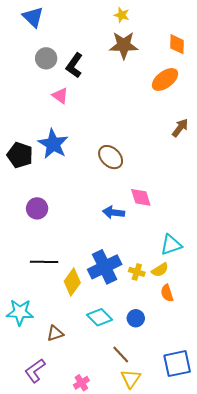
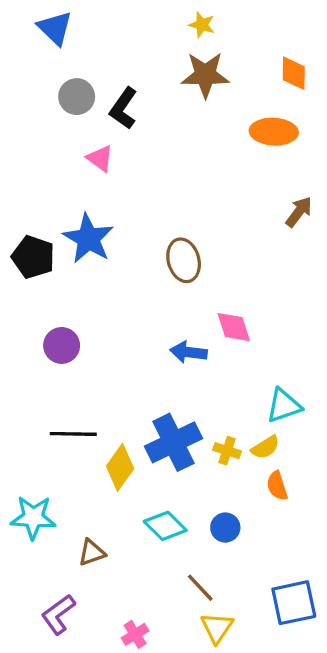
orange ellipse: (165, 79) -> (274, 132), turned 40
brown ellipse: (111, 157) -> (184, 260), turned 30

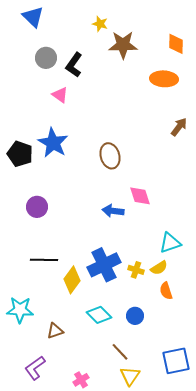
yellow star: (202, 25) -> (100, 24), moved

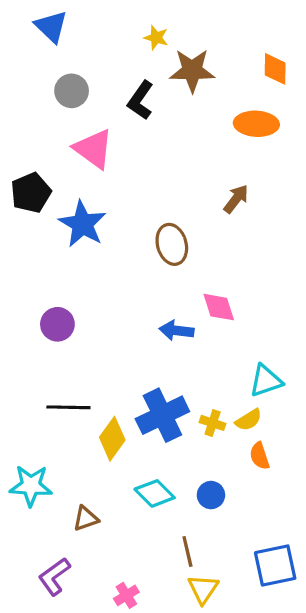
black L-shape: (74, 65) -> (140, 100), moved
pink triangle: (60, 95) -> (93, 149), size x1.6
brown arrow: (179, 127) -> (236, 199), moved
black pentagon: (20, 154) -> (31, 193), moved, turned 30
brown line: (120, 352) -> (187, 551), turned 30

